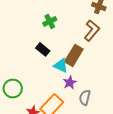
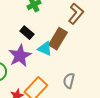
purple star: (70, 83) -> (20, 56), moved, size x1.6

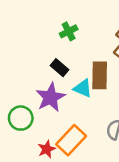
brown rectangle: (58, 39) -> (100, 75), turned -30

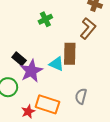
black rectangle: (60, 68) -> (19, 59), moved
orange rectangle: (71, 140) -> (47, 104), turned 65

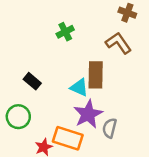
brown L-shape: (88, 28) -> (118, 43), turned -75
purple star: (31, 71) -> (88, 114), moved

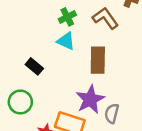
brown L-shape: (118, 43) -> (105, 18), moved
cyan triangle: (79, 87) -> (66, 41), moved

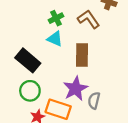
black rectangle: (34, 66) -> (28, 60), size x1.6
green circle: (20, 102) -> (30, 91), moved

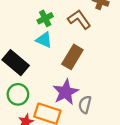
brown rectangle: (82, 55) -> (72, 57), turned 30

